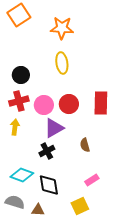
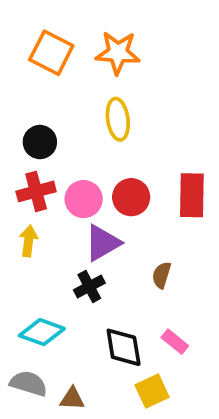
orange square: (19, 15) -> (51, 53), moved, turned -30
brown semicircle: (85, 145) -> (162, 275), turned 32
pink rectangle: (92, 180) -> (175, 342), turned 72
black diamond: (49, 185) -> (124, 347), moved

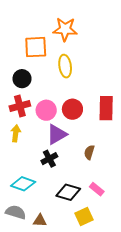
orange square: (51, 53) -> (36, 47), moved, turned -30
black diamond: (124, 347) -> (68, 192), turned -65

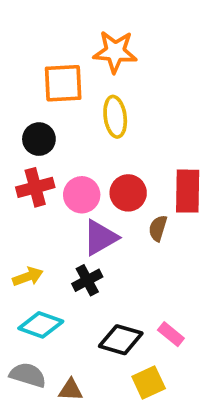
yellow arrow: (16, 133) -> (28, 277), moved, turned 63
brown semicircle: (89, 152) -> (158, 228), moved

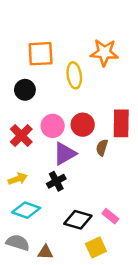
orange star: (115, 52) -> (104, 52), moved
red cross: (35, 187) -> (21, 136), moved, turned -30

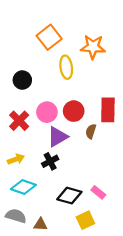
orange square: (41, 54) -> (49, 37), moved, turned -35

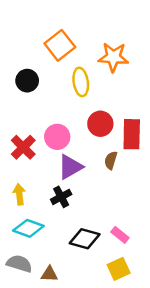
black circle: (22, 80) -> (27, 81), moved
red circle: (74, 111) -> (100, 124), moved
yellow arrow: (16, 159) -> (19, 194), turned -77
yellow square: (85, 220) -> (119, 269), moved

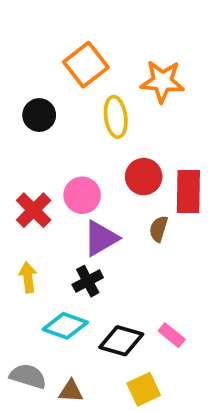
cyan diamond: (28, 228) -> (65, 326), moved
yellow square: (119, 269) -> (144, 389), moved

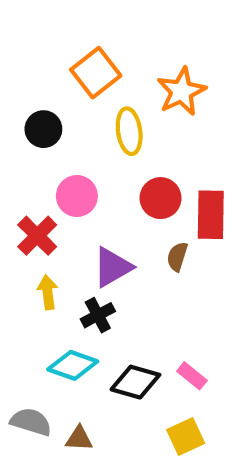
orange star: (162, 81) -> (181, 91), turned -30
pink circle: (82, 195) -> (77, 196), moved
yellow arrow: (28, 277) -> (48, 292), moved
yellow square: (144, 389) -> (186, 436), moved

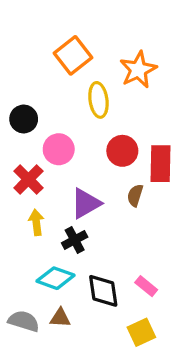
black circle: (43, 129) -> (24, 119), moved
black diamond: (135, 382) -> (103, 291), turned 66
brown triangle: (79, 439) -> (60, 318), moved

